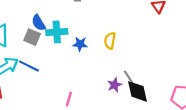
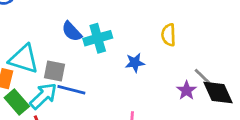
gray square: (32, 37) -> (54, 71), moved
blue star: (80, 44) -> (135, 63), moved

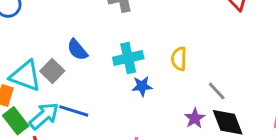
cyan cross: (98, 38) -> (128, 58), moved
gray square: (54, 71) -> (52, 71), moved, turned 30
gray line: (203, 77) -> (217, 91), moved

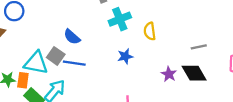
cyan cross: (128, 58) -> (120, 19), moved
gray line: (217, 91) -> (199, 47), moved, turned -49
blue line: (74, 111) -> (74, 63), moved

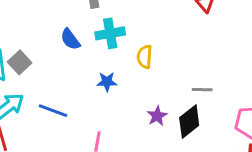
blue semicircle: (72, 37) -> (70, 39), moved
blue line: (74, 63) -> (53, 111), moved
black diamond: (194, 73) -> (189, 121), turned 70

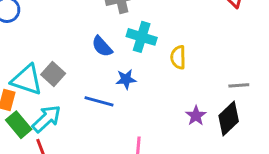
cyan cross: (110, 33) -> (142, 37), turned 32
blue star: (107, 82) -> (126, 79), moved
blue line: (53, 111) -> (99, 101), moved

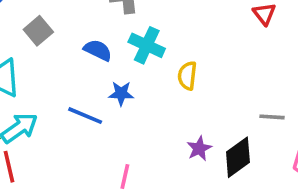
blue semicircle: (102, 46) -> (98, 50), turned 150
gray square: (53, 74) -> (38, 31), moved
gray line: (239, 85) -> (272, 117), moved

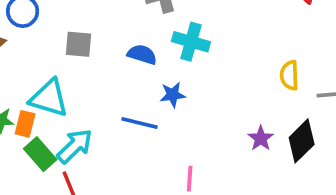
gray square: (38, 31) -> (78, 44), turned -36
yellow semicircle: (187, 76) -> (289, 75), moved

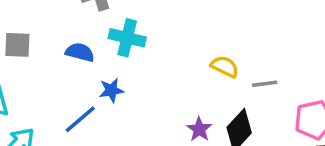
yellow semicircle: (289, 75) -> (225, 67), turned 120
blue line: (140, 123) -> (80, 119), turned -52

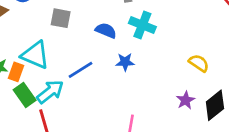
yellow semicircle: (225, 67) -> (199, 63), moved
blue line: (80, 119) -> (80, 70), moved

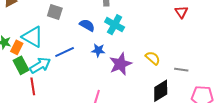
purple star: (186, 100) -> (120, 64), moved, size x1.6

